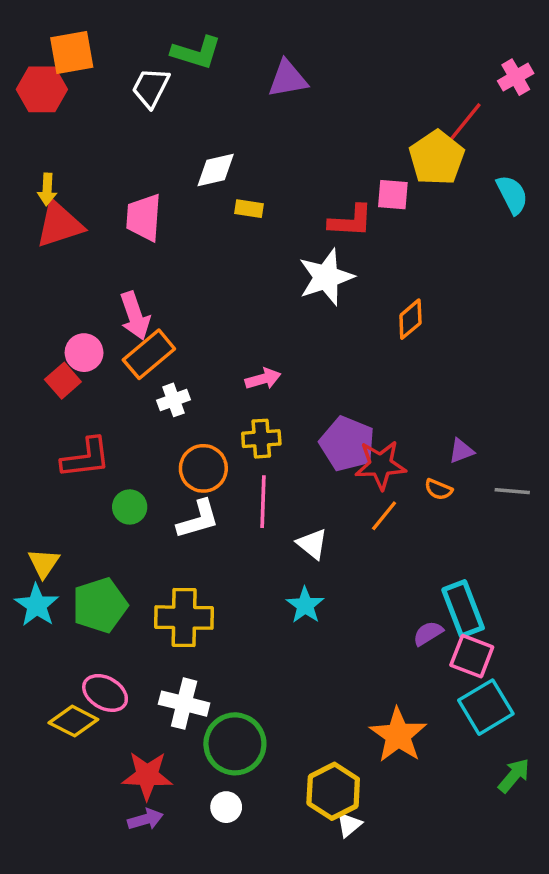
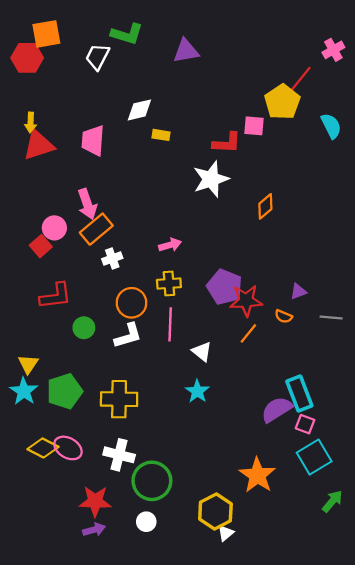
purple semicircle: (428, 633) -> (277, 409), size x1.6
pink square: (472, 656) -> (305, 424), size x0.7
yellow diamond: (73, 721) -> (43, 448), moved

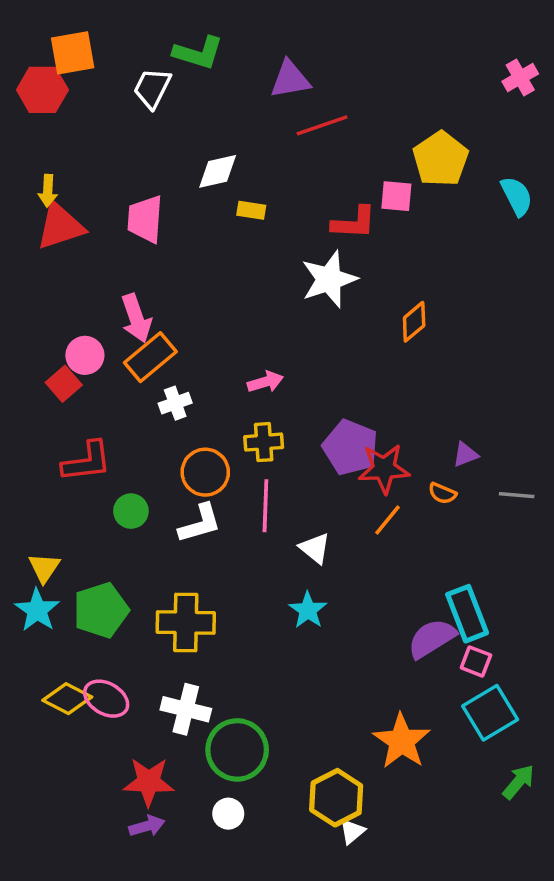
red line: (299, 80) -> (322, 125), moved, turned 32

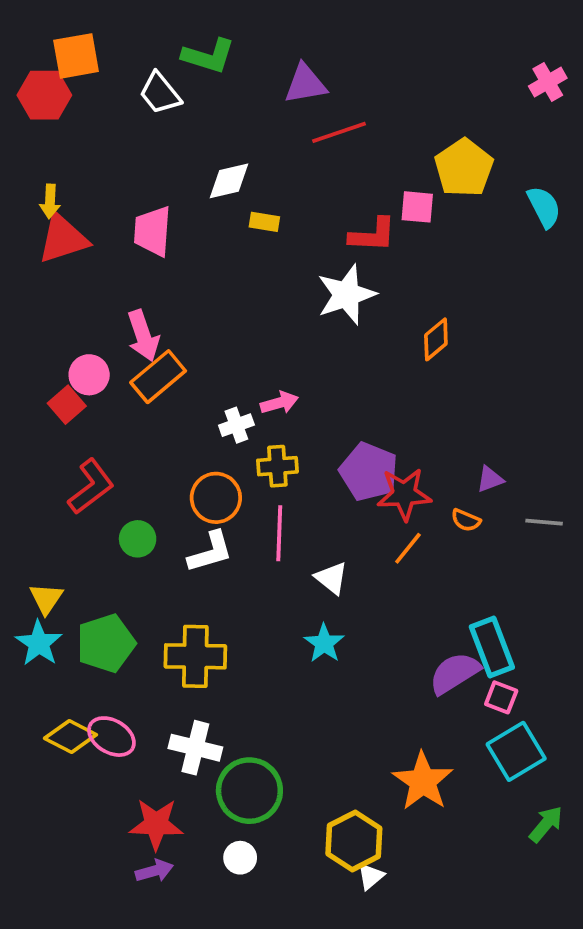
white trapezoid: (152, 88) -> (160, 93), turned -66
white cross: (175, 403) -> (236, 425), moved
red L-shape: (87, 462) -> (91, 487), turned -30

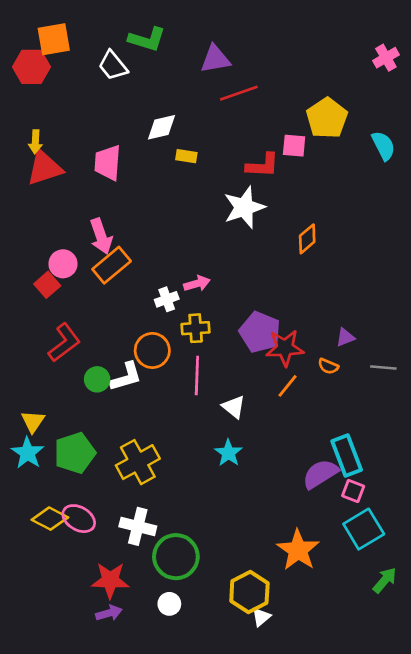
white L-shape: (210, 552) -> (126, 377), moved
yellow cross: (195, 656) -> (138, 462), turned -30

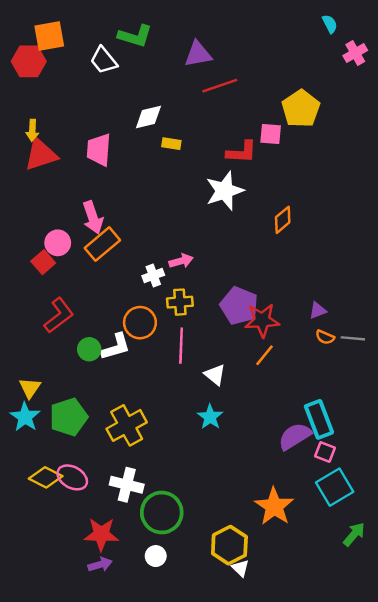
cyan semicircle: (383, 146) -> (330, 24), moved, size x0.7
orange semicircle: (328, 366) -> (325, 337), moved
white triangle: (261, 617) -> (240, 568), turned -36

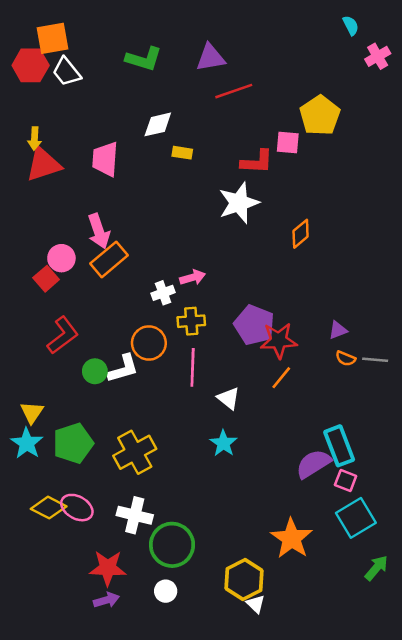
green L-shape: (135, 36) -> (144, 59), moved
white trapezoid: (104, 60) -> (67, 72), moved

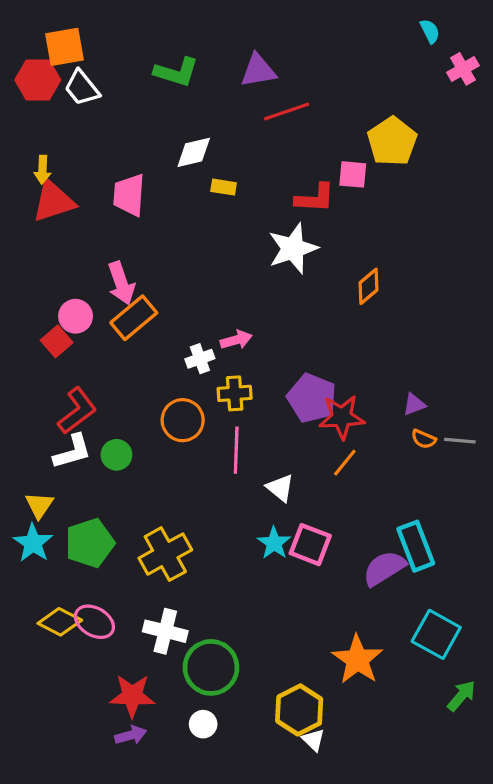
white L-shape: (123, 369) -> (72, 452), moved
pink square: (346, 481) -> (310, 545), moved, size x1.5
cyan square: (356, 518) -> (436, 634), turned -30

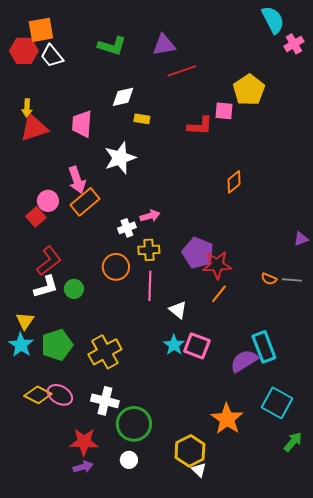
cyan semicircle: (430, 31) -> (273, 20), size x1.8
white star: (293, 248) -> (120, 158), moved
purple triangle: (414, 404) -> (301, 239), moved

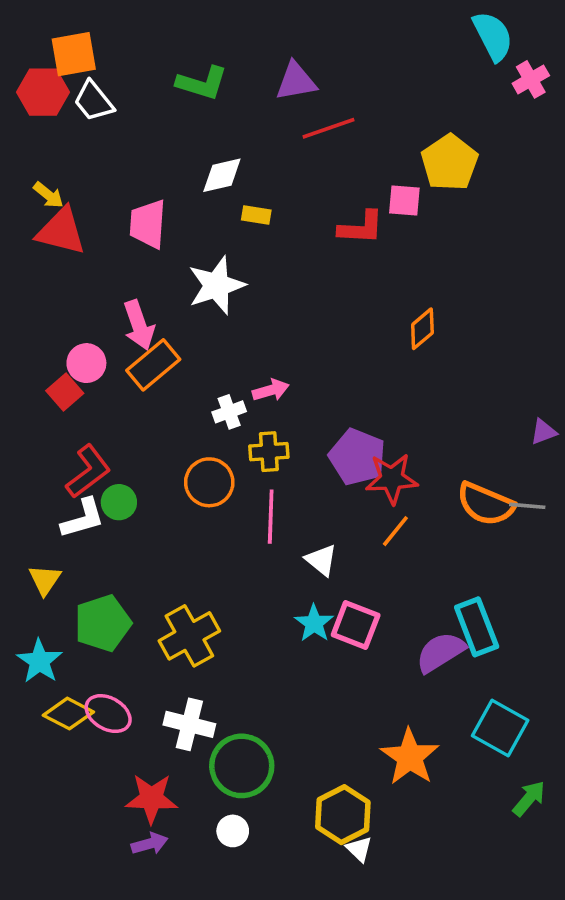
yellow arrow: (27, 108) -> (48, 195), turned -54
red triangle: (34, 128) -> (61, 231), turned 32
orange semicircle: (269, 279) -> (486, 504), size x2.0
green circle: (74, 289) -> (119, 502), moved
cyan star: (21, 345) -> (39, 661), moved

